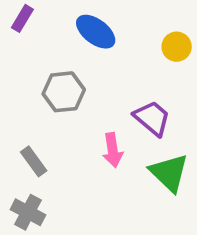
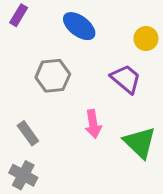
purple trapezoid: (152, 118) -> (126, 79), moved

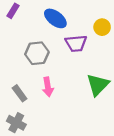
purple trapezoid: (126, 79) -> (76, 43), moved, turned 135
pink arrow: (93, 124) -> (48, 87), moved
green triangle: (140, 143) -> (98, 85), moved, turned 30

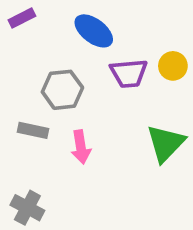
purple rectangle: (13, 11) -> (22, 18), turned 32
yellow circle: (102, 27) -> (173, 66), moved
gray rectangle: (20, 93) -> (33, 130), moved, turned -42

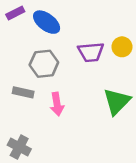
blue ellipse: (94, 31) -> (47, 22), moved

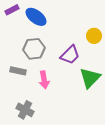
purple trapezoid: (91, 52) -> (70, 55), moved, turned -40
gray cross: (19, 147) -> (25, 110), moved

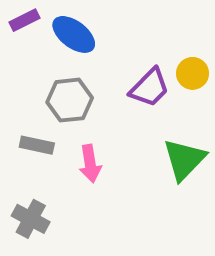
purple trapezoid: (70, 55) -> (150, 88), moved
gray cross: (25, 110) -> (31, 219), moved

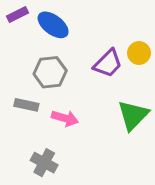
pink arrow: (90, 164) -> (65, 118), turned -65
gray cross: (31, 219) -> (44, 163), moved

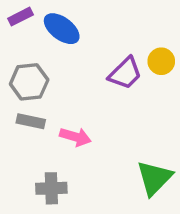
gray hexagon: (50, 72) -> (29, 82), moved
green triangle: (133, 115) -> (154, 178), moved
gray cross: (44, 163) -> (51, 188), turned -30

